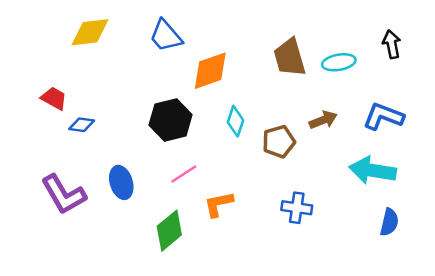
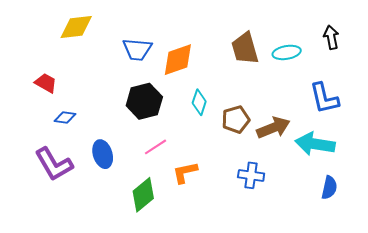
blue trapezoid: (166, 36) -> (137, 49), moved, turned -44
blue L-shape: (383, 116) -> (324, 98), turned -124
brown arrow: (323, 120) -> (273, 128), moved, size x1.4
blue diamond: (82, 125) -> (65, 118), moved

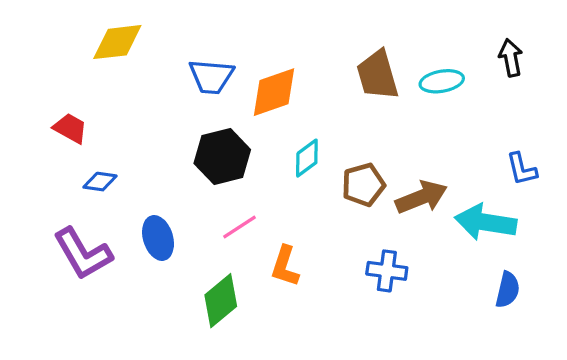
blue L-shape: (324, 98) -> (522, 169), moved, size x0.7
cyan diamond: (199, 102) -> (307, 158), turned 35
orange L-shape: (185, 172) -> (285, 266), turned -60

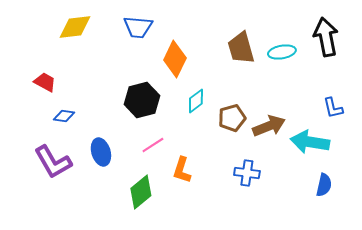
black arrow: (511, 58) -> (326, 37), size x1.6
blue trapezoid: (211, 77) -> (138, 27), moved
orange diamond: (274, 92) -> (175, 59), turned -45

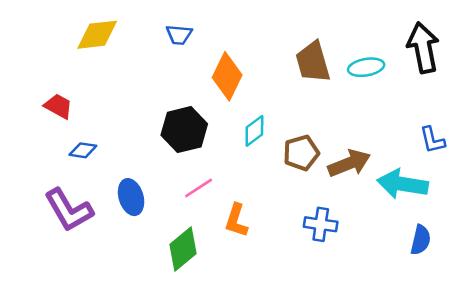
blue trapezoid: (138, 27) -> (179, 35), size x0.7

